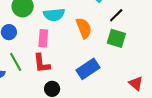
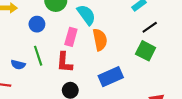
cyan semicircle: (54, 15) -> (86, 15), turned -130
orange semicircle: (84, 28) -> (100, 40), moved

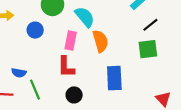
green square: (146, 51) -> (148, 49), turned -30
green line: (38, 56) -> (35, 90), moved
blue rectangle: (111, 77) -> (114, 78), turned -65

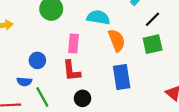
cyan semicircle: (85, 17) -> (98, 17), moved, turned -35
blue circle: (35, 30) -> (37, 60), moved
orange semicircle: (100, 41) -> (117, 40), moved

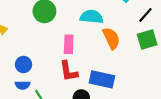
blue circle: (37, 60) -> (23, 64), moved
blue rectangle: (122, 77) -> (102, 79), moved, turned -65

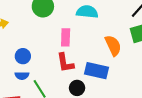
orange semicircle: (111, 38) -> (113, 45), moved

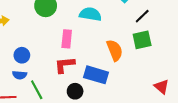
red L-shape: (65, 63) -> (65, 65), turned 90

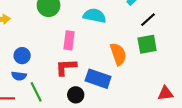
red triangle: (162, 87) -> (165, 93), turned -49

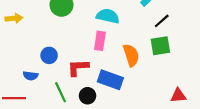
pink rectangle: (69, 40) -> (100, 41), moved
blue circle: (22, 56) -> (49, 55), moved
green line: (36, 92) -> (61, 92), moved

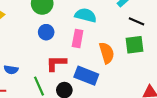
black line: (162, 21) -> (136, 21), turned 63
blue circle: (49, 55) -> (46, 32), moved

